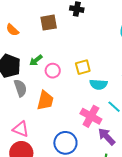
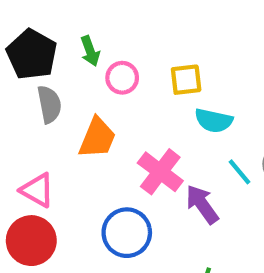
green arrow: (36, 60) -> (90, 51), turned -80
pink cross: (91, 116) -> (160, 172), moved
purple arrow: (107, 137) -> (202, 204), moved

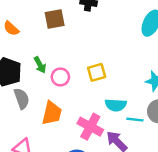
cyan semicircle: (214, 121) -> (116, 105), moved
cyan line: (239, 172) -> (135, 120), turned -35

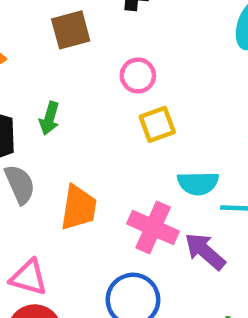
green arrow: (40, 65) -> (49, 118), turned 49
pink circle: (60, 77) -> (138, 76), moved

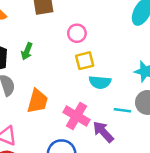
cyan semicircle: (198, 183) -> (100, 82), moved

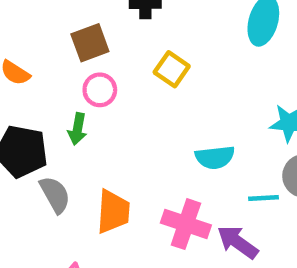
pink circle: (77, 33) -> (100, 90), moved
yellow square: (85, 61) -> (172, 69), moved, turned -30

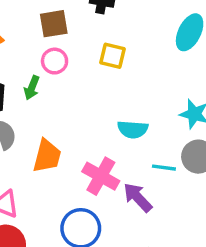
yellow square: (172, 69) -> (112, 56), turned -32

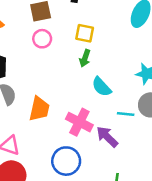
green arrow: (32, 88) -> (85, 58), moved
cyan semicircle: (133, 129) -> (102, 87), turned 45

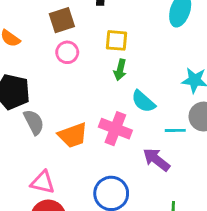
orange trapezoid: (39, 109) -> (73, 135), turned 64
pink cross: (79, 122) -> (115, 129), moved

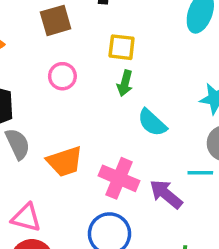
pink circle: (67, 52) -> (62, 76), moved
pink cross: (115, 129) -> (119, 178), moved
cyan line: (175, 130) -> (200, 173), moved

